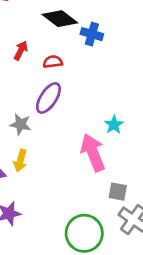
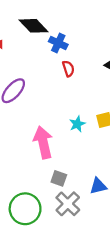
red semicircle: (53, 62) -> (68, 69), moved, turned 70
cyan star: (114, 125) -> (77, 124), moved

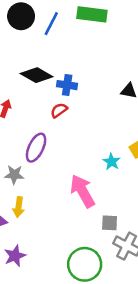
red semicircle: (68, 69) -> (59, 110), moved, turned -91

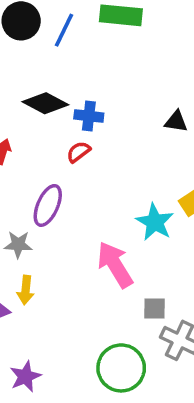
cyan star: (112, 162) -> (155, 222), size x1.5
purple star: (15, 256) -> (25, 376), moved

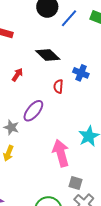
blue cross: (89, 116) -> (81, 73), moved
red semicircle: (79, 152) -> (58, 86), turned -64

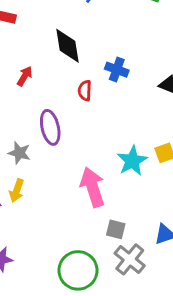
black diamond: (48, 55) -> (68, 46), turned 40
purple ellipse: (33, 111) -> (50, 127), turned -50

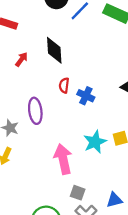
blue cross: (117, 70) -> (86, 96), moved
red arrow: (25, 76) -> (21, 59), moved

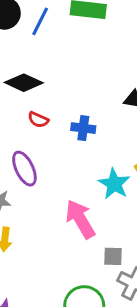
black diamond: (54, 50) -> (24, 83), turned -44
red semicircle: (64, 85) -> (38, 120), moved, turned -56

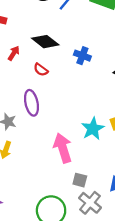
red semicircle: (38, 120) -> (41, 70), moved
blue cross: (83, 128) -> (82, 56), moved

